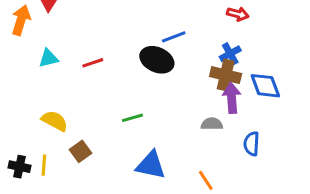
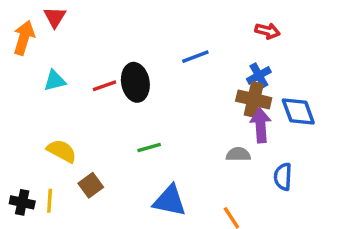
black ellipse: (157, 60) -> (135, 82), moved, turned 56

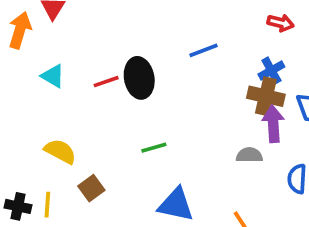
cyan triangle: (55, 81) -> (53, 76), turned 45

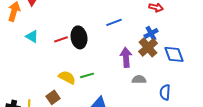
brown cross: (266, 96) -> (148, 47), turned 36
purple arrow: (273, 124) -> (126, 57), moved
yellow semicircle: (60, 151) -> (67, 77), moved

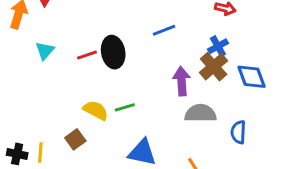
cyan triangle: (32, 36) -> (45, 51), turned 40
gray semicircle: (139, 79) -> (200, 113), size x1.5

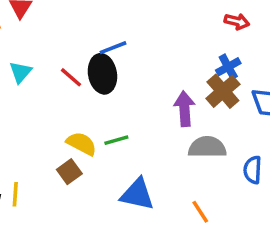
blue line: (164, 30) -> (113, 48), moved
red line: (87, 55) -> (71, 77), turned 60
brown square: (75, 139) -> (69, 172), moved

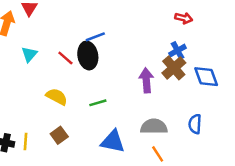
yellow semicircle: (82, 144) -> (57, 97), moved
gray semicircle: (207, 147) -> (154, 126), moved
brown square: (69, 172) -> (59, 135), moved

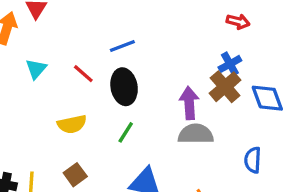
black ellipse: (88, 55) -> (124, 87), moved
yellow semicircle: (57, 97) -> (72, 124), turned 140
green line: (98, 103) -> (126, 132), turned -42
gray semicircle: (154, 126) -> (196, 134), moved

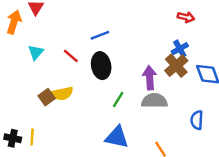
green line: (126, 132) -> (118, 100), moved
brown square: (75, 175) -> (47, 97), moved

